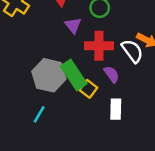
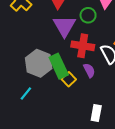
purple triangle: (73, 25) -> (64, 26), size x1.6
white rectangle: (116, 109) -> (96, 113), moved

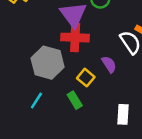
red cross: (83, 46) -> (75, 38), moved
green rectangle: (59, 66) -> (75, 100), moved, size x0.6

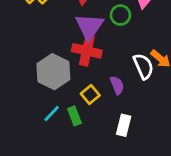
cyan line: (36, 100) -> (52, 113), moved
white rectangle: (123, 114) -> (124, 125), moved

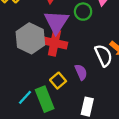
gray hexagon: (53, 72) -> (30, 38), moved
green rectangle: (74, 116) -> (45, 99), size x1.5

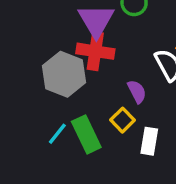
gray hexagon: (30, 38) -> (64, 74), moved
yellow square: (58, 81) -> (122, 120), moved

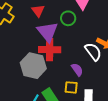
yellow square: (122, 120) -> (71, 87), turned -32

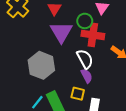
red cross: (50, 50) -> (93, 35), moved
white semicircle: (93, 52) -> (85, 59), moved

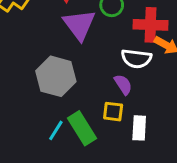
red cross: (93, 35) -> (151, 25), moved
white semicircle: (85, 59) -> (136, 59), moved, turned 132

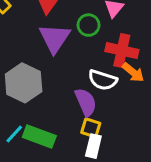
purple semicircle: (123, 84) -> (86, 102), size x1.4
yellow square: (113, 112) -> (91, 128), moved
green rectangle: (82, 128) -> (39, 136), turned -48

